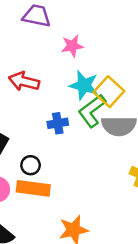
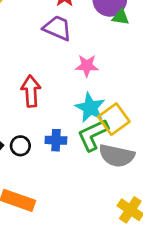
red arrow: (24, 81) -> (31, 91), turned 60
black circle: (31, 165) -> (20, 146), moved

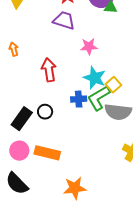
yellow square: (114, 119) -> (113, 85), size x0.7
blue cross: (56, 140) -> (79, 99), moved

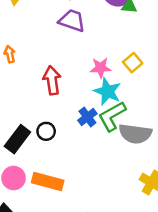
pink star: (89, 46) -> (101, 68), moved
yellow square: (113, 85) -> (133, 63), moved
blue cross: (79, 99) -> (87, 117), turned -35

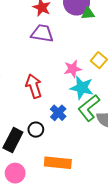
blue cross: (87, 117) -> (58, 113), moved
orange rectangle: (48, 182) -> (58, 163), moved

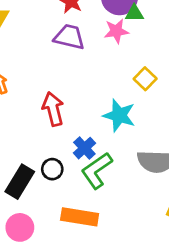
pink star: (73, 69) -> (116, 31), moved
green L-shape: (89, 108) -> (97, 171), moved

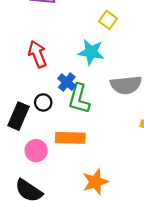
green L-shape: (97, 171) -> (79, 99), turned -32
pink circle: (20, 227) -> (36, 151), moved

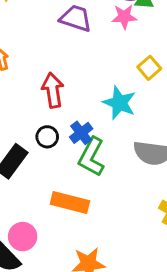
black circle: (43, 102) -> (47, 137), moved
pink circle: (36, 151) -> (23, 237), moved

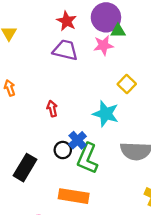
red arrow: (53, 90) -> (52, 109), size x0.6
black circle: (47, 137) -> (63, 150), moved

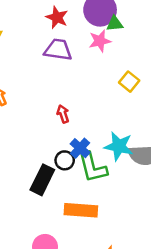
red arrow: (52, 109) -> (63, 114), moved
cyan star: (106, 114) -> (119, 146), moved
green L-shape: (87, 158) -> (93, 167), turned -32
black rectangle: (25, 168) -> (42, 180), moved

